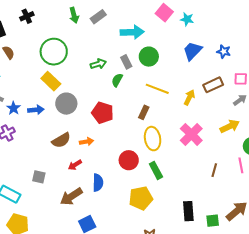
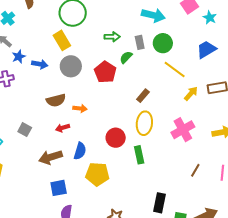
yellow line: (157, 89) -> (175, 69), moved
red pentagon: (103, 113) -> (105, 72), moved
yellow pentagon: (141, 198) -> (97, 174), moved

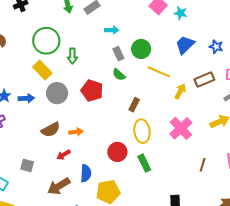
cyan arrow: (153, 15) -> (112, 30), moved, size x0.6
green arrow: (112, 37) -> (72, 56), moved, turned 105
green semicircle: (126, 57) -> (119, 75), moved, turned -80

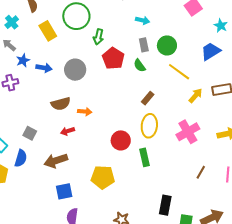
cyan star: (181, 13) -> (221, 26), moved
yellow rectangle: (42, 70) -> (48, 31), moved
red pentagon: (92, 91) -> (113, 58), moved
blue semicircle: (86, 173) -> (21, 158), moved

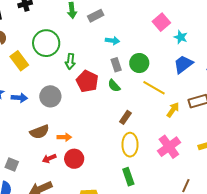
cyan star: (221, 26) -> (181, 37), moved
red circle: (121, 140) -> (74, 159), moved

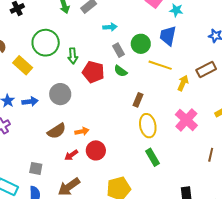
blue trapezoid: (183, 64) -> (168, 36), moved, turned -30

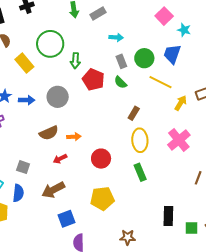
red circle: (96, 150) -> (101, 159), moved

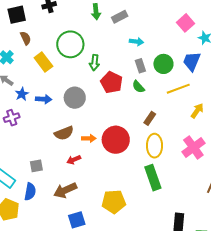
yellow line: (160, 82) -> (178, 89), turned -50
red circle: (101, 159) -> (116, 140), moved, size x1.4
gray square: (23, 167) -> (36, 166), turned -32
green rectangle: (140, 172) -> (153, 178), size x1.4

